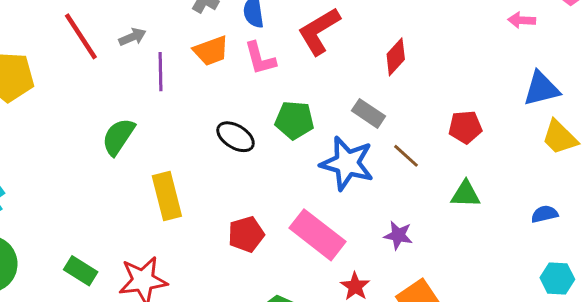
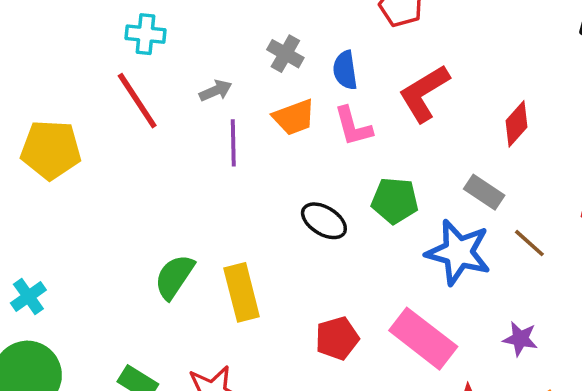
gray arrow: (132, 37) -> (216, 91), moved
green semicircle: (118, 137) -> (174, 277), moved

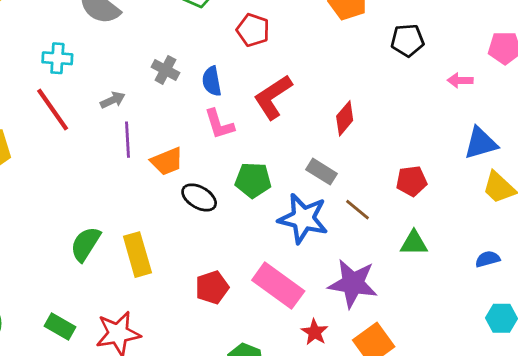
orange trapezoid: (294, 117) -> (167, 161), moved
purple star: (520, 339) -> (353, 283), size x1.8

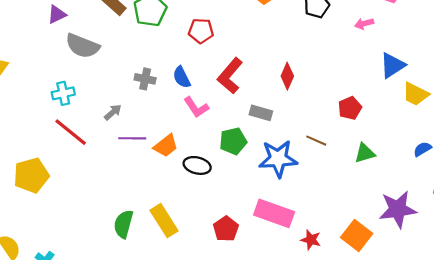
purple line: (127, 140) -> (132, 138), turned -70
gray rectangle: (321, 172) -> (261, 113), moved
purple star: (353, 283) -> (398, 209), moved

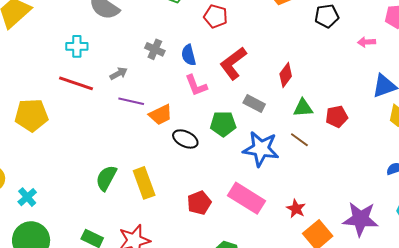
red line: (71, 132) -> (76, 83), turned -32
green triangle: (365, 153) -> (303, 108), moved
red star: (311, 240) -> (296, 209), moved

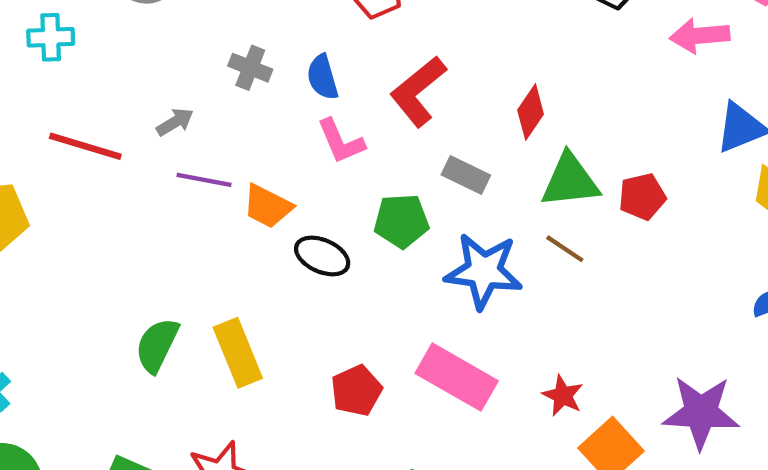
pink arrow: (366, 42) -> (700, 36), size x1.5
cyan cross: (77, 46) -> (51, 37), moved
green triangle: (303, 108) -> (570, 181), size x1.4
orange trapezoid: (161, 115) -> (267, 206), turned 55

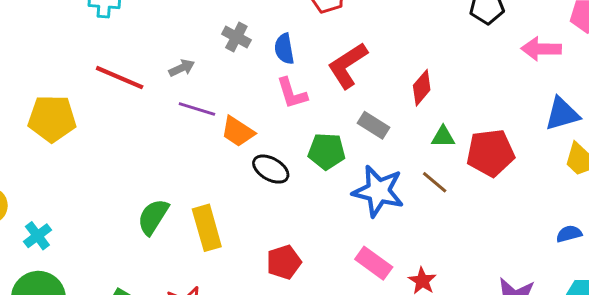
green triangle: (570, 181) -> (443, 137), size x0.6
red pentagon: (642, 197) -> (491, 153), size x1.5
pink rectangle: (457, 377) -> (374, 263), moved, size x0.7

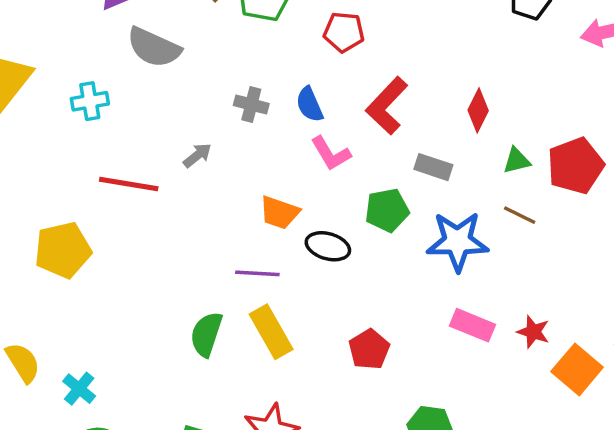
purple line: (197, 109) -> (257, 273), moved

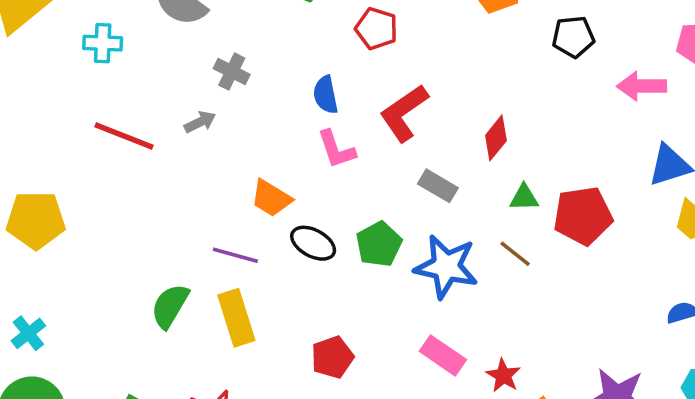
gray cross: (251, 104) -> (232, 72), moved
green pentagon: (387, 210) -> (379, 244), moved, turned -30
yellow pentagon: (63, 250) -> (36, 220), moved

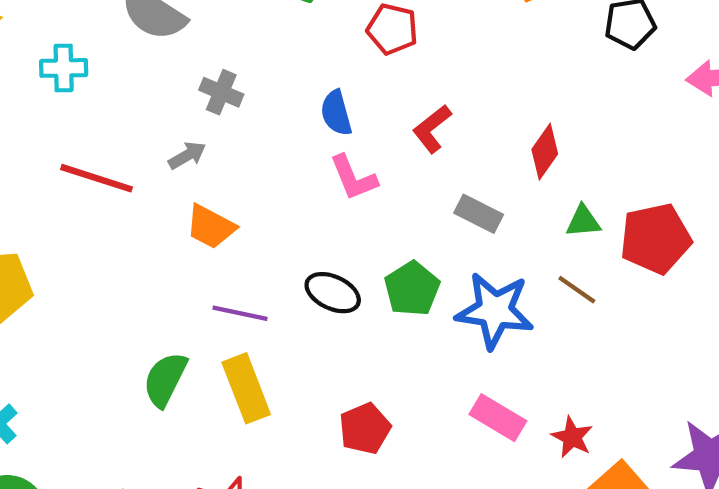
red L-shape: (404, 113) -> (432, 129), size x0.7
orange trapezoid: (271, 198) -> (211, 227), moved

